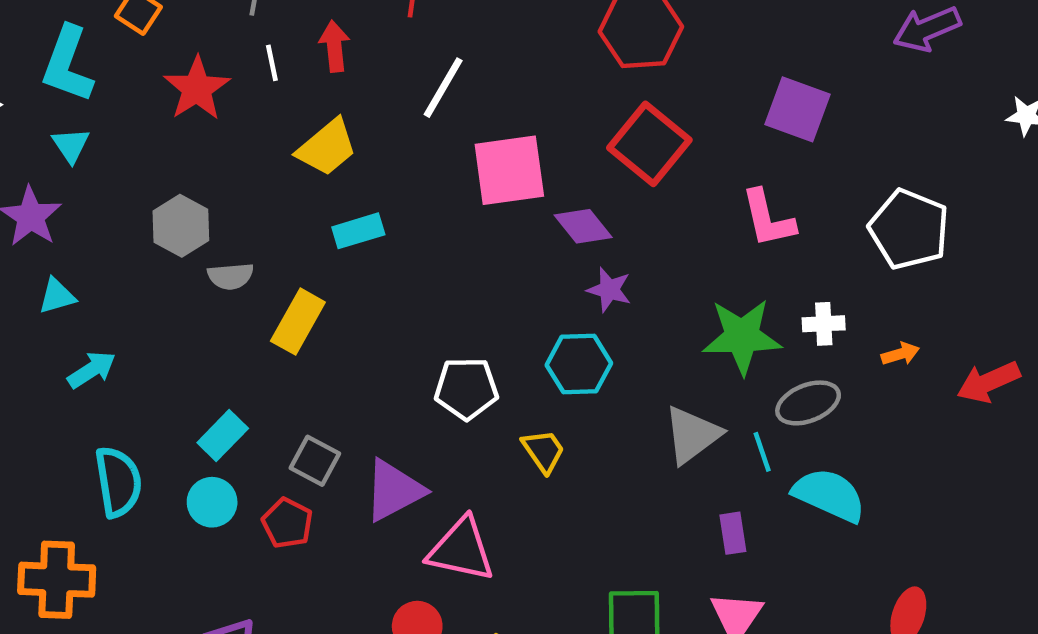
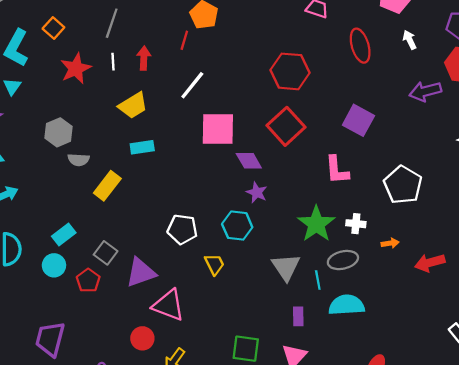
green star: (742, 336) -> (316, 224), turned 30
gray triangle: (692, 435) -> (286, 267), turned -36
cyan semicircle: (829, 495) -> (347, 305), turned -36

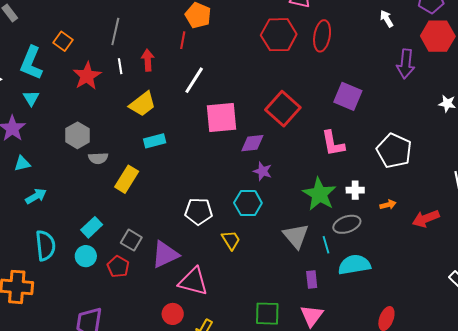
red ellipse: (360, 46) -> (322, 36), moved, turned 32
red hexagon: (290, 71) -> (279, 35), moved
purple arrow: (425, 91) -> (406, 64), turned -64
purple diamond: (249, 161) -> (252, 143), turned -60

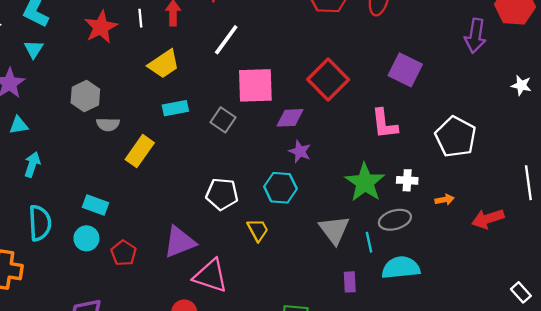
cyan arrow: (36, 196) -> (32, 165), turned -45
cyan rectangle: (92, 227) -> (95, 205), turned 60
gray square: (131, 240) -> (223, 120), moved

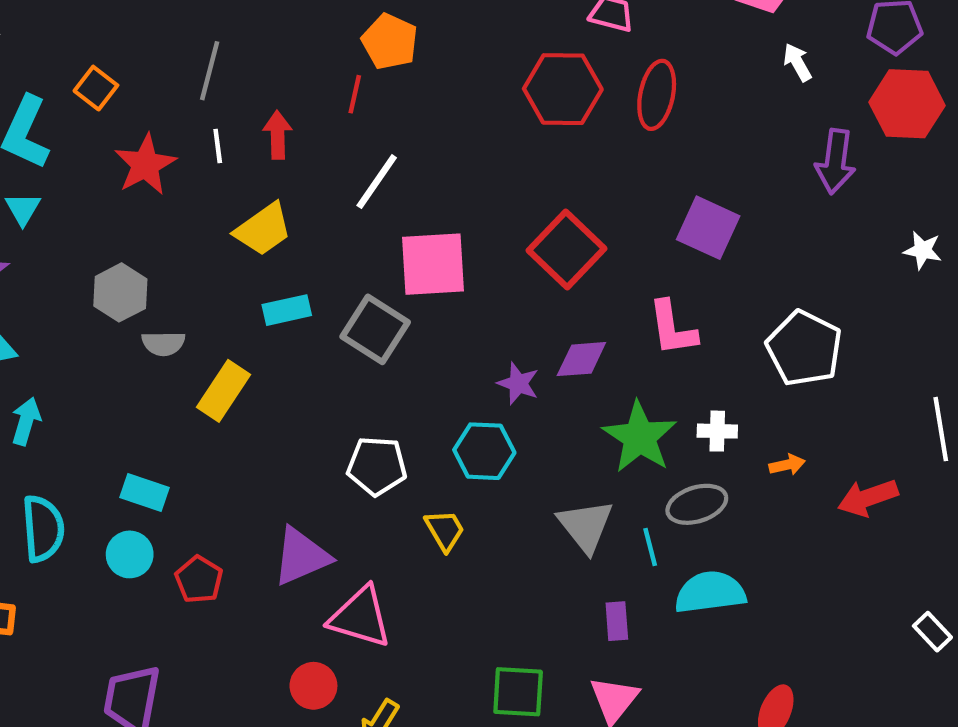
purple diamond: (290, 118) -> (581, 359), moved
gray square: (223, 120) -> (375, 329), size x1.4

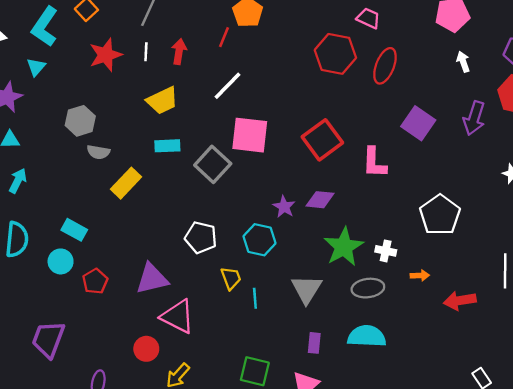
purple square: (708, 228) -> (418, 123), moved
pink L-shape: (672, 328) -> (374, 163), moved
cyan line: (650, 547) -> (255, 298), moved

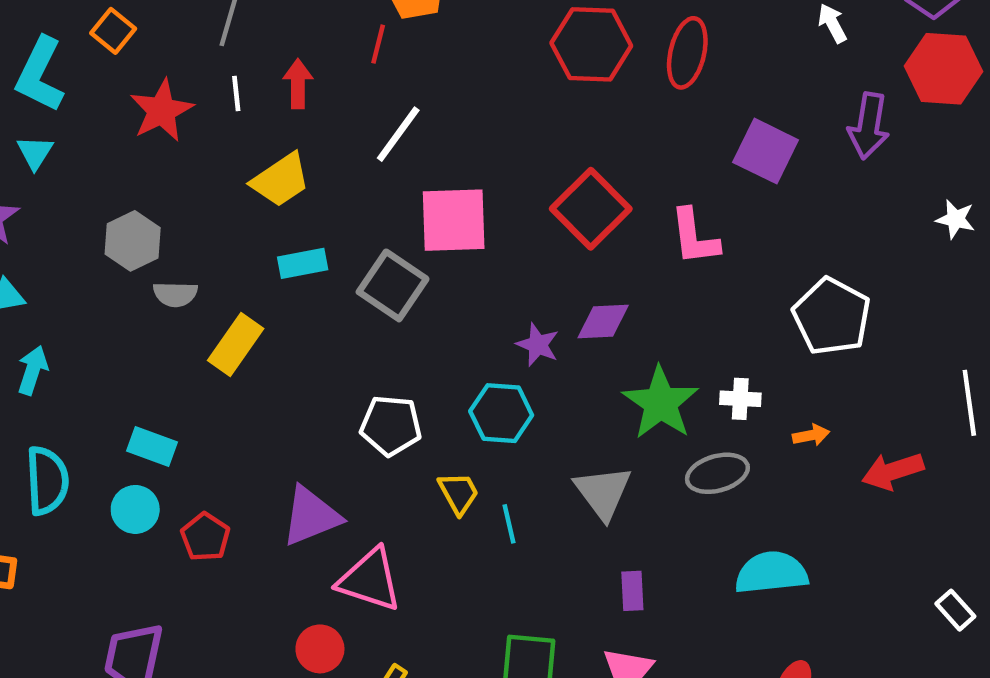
cyan semicircle: (367, 336) -> (771, 573), moved

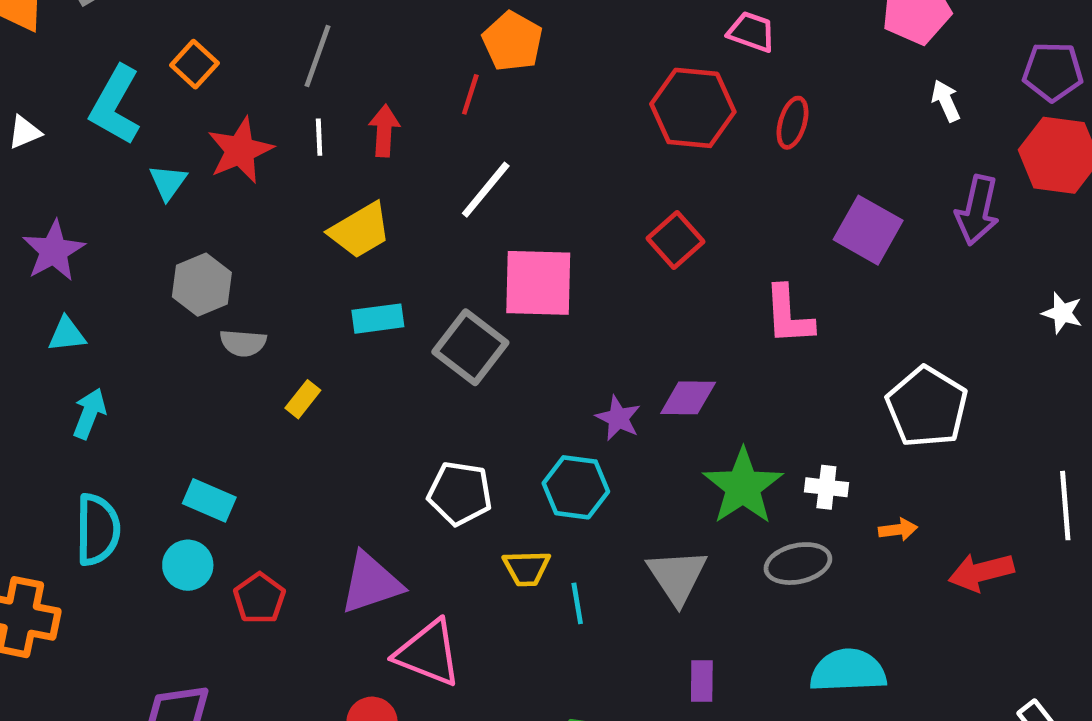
red ellipse: (687, 53) -> (792, 123), size x0.7
cyan triangle: (35, 153) -> (168, 182), moved
red square: (591, 209) -> (675, 240), moved, size x0.7
yellow rectangle: (236, 344) -> (303, 399), size x0.6
yellow trapezoid: (459, 493) -> (526, 568), turned 114

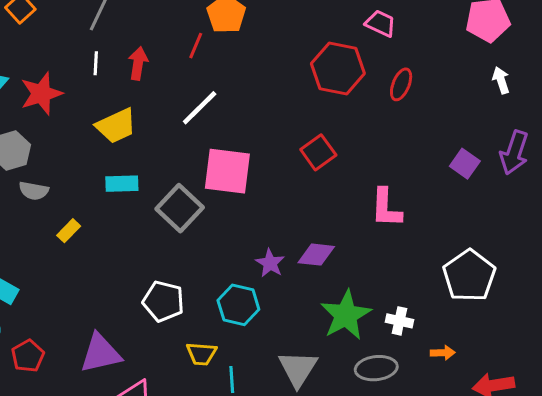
red star: (240, 150) -> (41, 94), moved
purple square: (868, 230) -> (465, 164), moved, size x0.7

